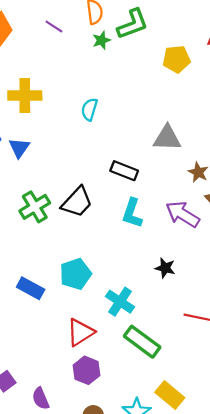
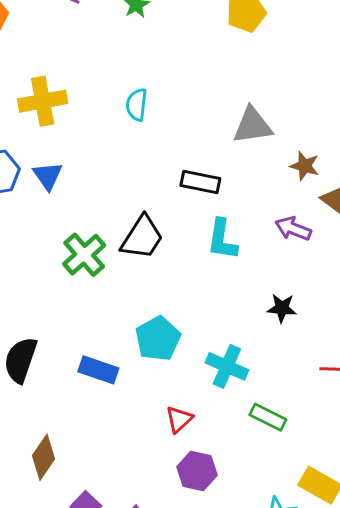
purple arrow: (183, 214) -> (293, 229), size x0.7
red triangle: (80, 332) -> (179, 419), size x0.7
green rectangle: (142, 342) -> (268, 417), size x0.7

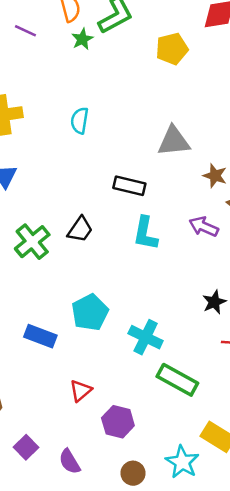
black trapezoid: (142, 238) -> (80, 229), size x0.7
black star: (282, 308) -> (214, 302), moved, turned -30
green rectangle: (268, 417) -> (177, 380), size x1.4
red triangle: (179, 419) -> (81, 391), moved

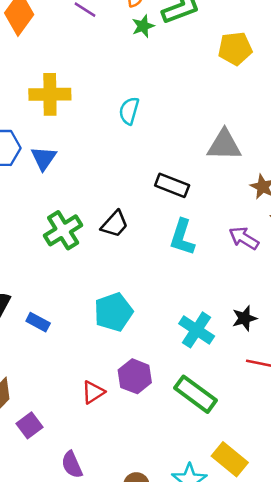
blue rectangle: (40, 336) -> (38, 322), moved, size x0.7
cyan cross: (146, 337) -> (197, 330), moved
purple hexagon: (118, 422) -> (135, 376), moved
purple square: (26, 447) -> (30, 425), moved

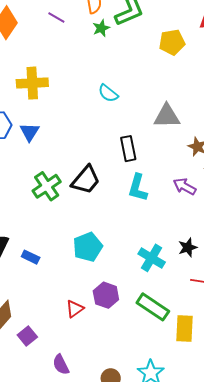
cyan semicircle: (129, 111) -> (108, 93), moved, turned -65
black rectangle: (172, 185) -> (128, 149), turned 60
black trapezoid: (115, 224) -> (86, 180), size x1.4
yellow rectangle: (230, 459) -> (184, 328), moved, turned 56

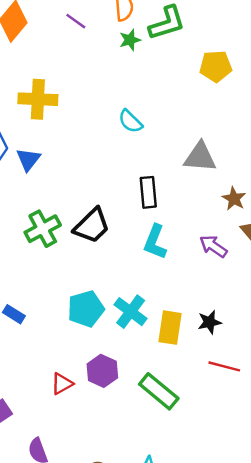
cyan cross: (152, 258) -> (131, 312), moved
yellow rectangle: (184, 328) -> (170, 328), moved

